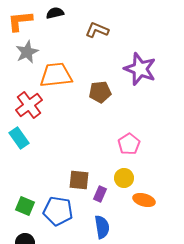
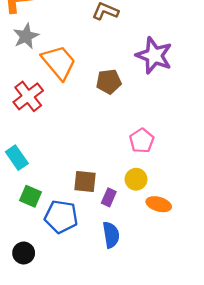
orange trapezoid: (56, 75) -> (59, 62), turned 56
cyan rectangle: (19, 138) -> (17, 158), moved
green square: (25, 206) -> (30, 196), moved

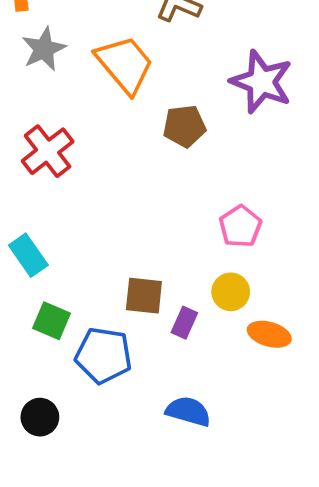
orange trapezoid: (59, 62) -> (125, 64), moved
blue semicircle: (111, 235) -> (188, 411), moved, turned -65

